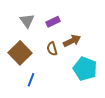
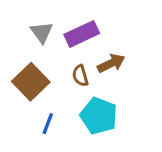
purple rectangle: (53, 22) -> (82, 34), size x1.5
cyan pentagon: (85, 69) -> (99, 116), moved

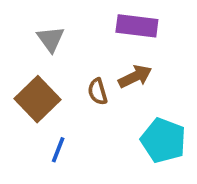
purple rectangle: (82, 34) -> (137, 26), moved, turned 32
cyan pentagon: (99, 116) -> (163, 140), moved

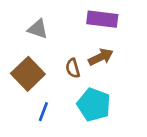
gray triangle: (51, 39) -> (38, 29), turned -35
cyan pentagon: (163, 140) -> (94, 105), moved

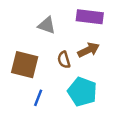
gray triangle: (38, 29) -> (47, 25), moved
brown square: (28, 74) -> (25, 65), turned -32

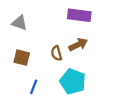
gray triangle: (47, 25) -> (19, 23), moved
brown square: (25, 65) -> (22, 58), size x0.7

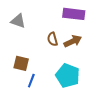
brown semicircle: (56, 53) -> (52, 39), moved
brown square: (22, 58) -> (21, 63), moved

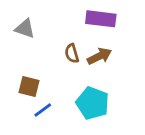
blue line: (31, 81) -> (43, 110), turned 32

